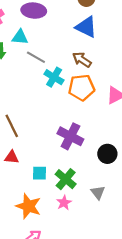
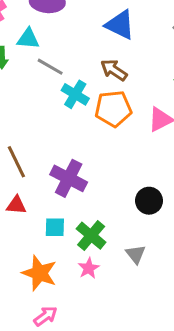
purple cross: (70, 136) -> (69, 178), moved

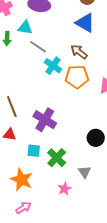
pink star: (89, 268) -> (65, 189), moved

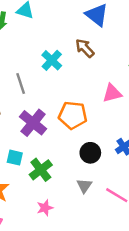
gray line: (38, 47) -> (21, 84), moved, turned 30
orange pentagon: (77, 77) -> (73, 115), moved
gray triangle: (85, 172) -> (84, 186), moved

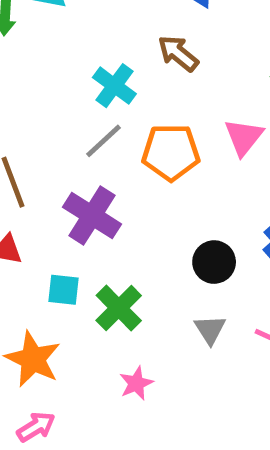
gray line: (21, 84) -> (103, 141), moved, turned 72
pink triangle: (112, 93) -> (244, 137), turned -30
orange pentagon: (73, 115) -> (171, 152), moved

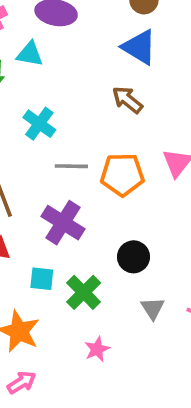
cyan cross: (114, 86) -> (39, 124), moved
gray line: (103, 141) -> (71, 166), turned 44
black circle: (214, 262) -> (134, 257), moved

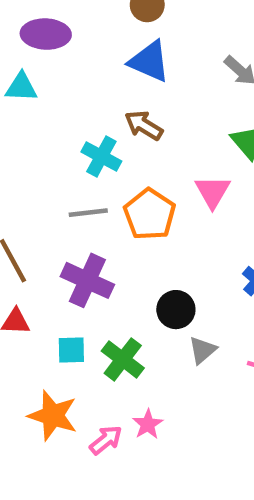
cyan cross: (39, 124) -> (101, 156), moved
orange pentagon: (122, 175) -> (150, 214), turned -30
gray triangle: (153, 308) -> (202, 350), moved, turned 30
pink arrow: (22, 382) -> (106, 440), moved

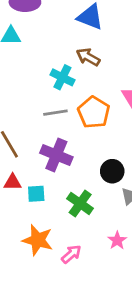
cyan square: (71, 350) -> (36, 194), moved
pink star: (148, 424) -> (117, 240), moved

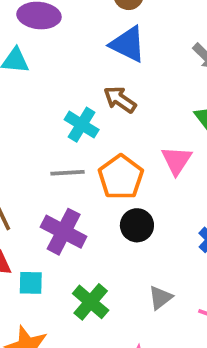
black circle: (112, 171) -> (137, 225), moved

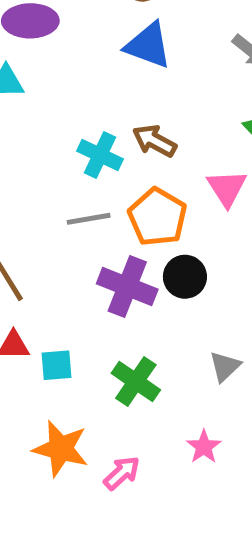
brown arrow: (120, 100) -> (155, 141), moved
purple cross: (64, 232) -> (127, 286), moved

